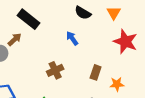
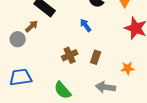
brown rectangle: (96, 72) -> (96, 57), moved

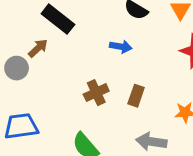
blue arrow: (86, 25) -> (121, 47), turned 136

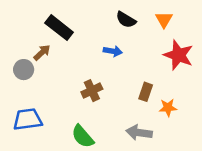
brown rectangle: (136, 96) -> (146, 92), moved

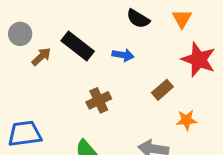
black rectangle: (59, 28) -> (78, 46), moved
gray circle: (24, 70) -> (20, 34), moved
brown rectangle: (146, 92) -> (162, 90), moved, turned 30

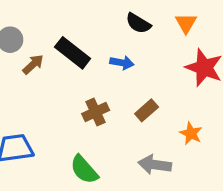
brown rectangle: (162, 90) -> (147, 110), moved
orange star: (187, 120) -> (191, 133), turned 30

